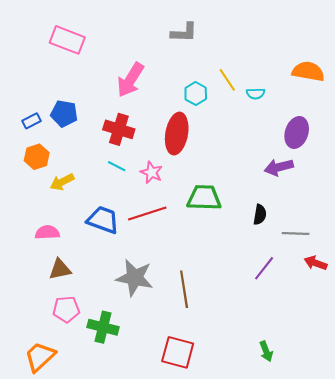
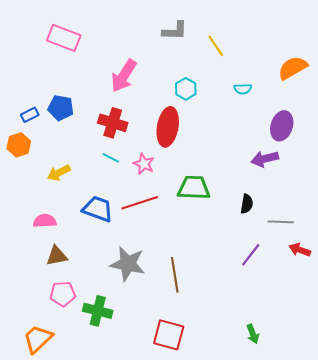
orange semicircle: (308, 71) -> (293, 68), turned -40
yellow line: (227, 80) -> (216, 46), moved
orange hexagon: (37, 157) -> (19, 145), moved

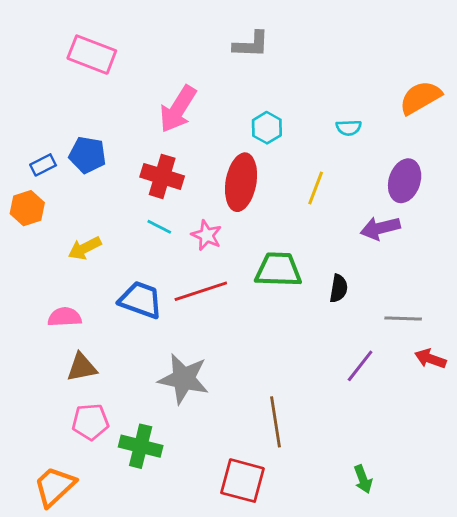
yellow line: (216, 46) -> (316, 188), moved, turned 55
black semicircle: (247, 204) -> (339, 288), moved
brown line: (175, 275) -> (275, 422), moved

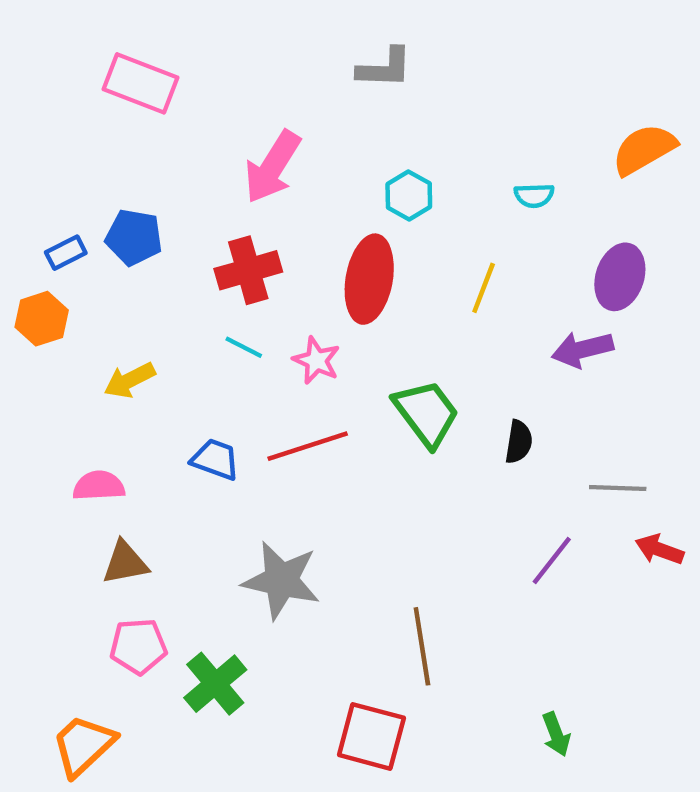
red cross: (162, 176) -> (248, 270), turned -33
green trapezoid: (278, 270) -> (426, 413), turned 51
blue trapezoid: (141, 300) -> (215, 459), size x0.7
green cross: (141, 446) -> (215, 684), turned 36

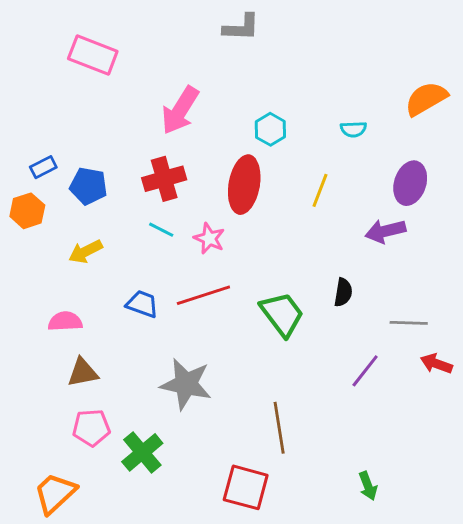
gray L-shape: (385, 68) -> (241, 27), moved
blue pentagon: (134, 237) -> (88, 186), moved
green trapezoid: (426, 413) -> (282, 314), moved

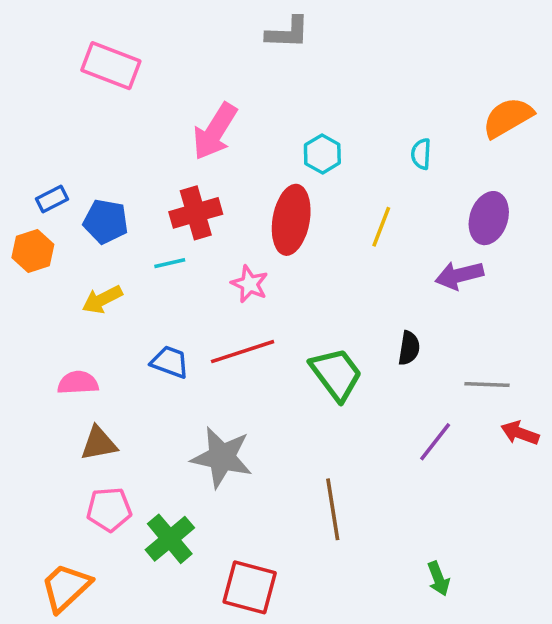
cyan semicircle: (353, 129) -> (421, 154), turned 95
cyan line: (161, 230) -> (170, 263), moved, turned -40
red square: (246, 487) -> (250, 587), moved

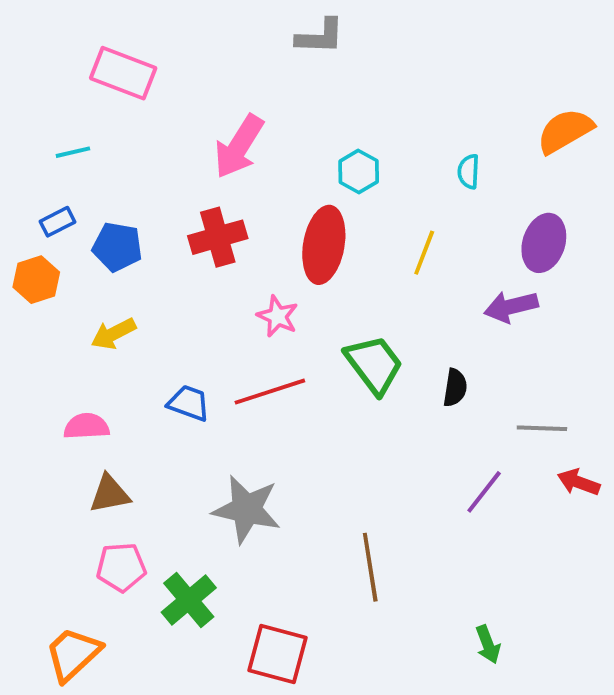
cyan line: (170, 263) -> (73, 152), moved
green trapezoid: (336, 374) -> (374, 365), moved

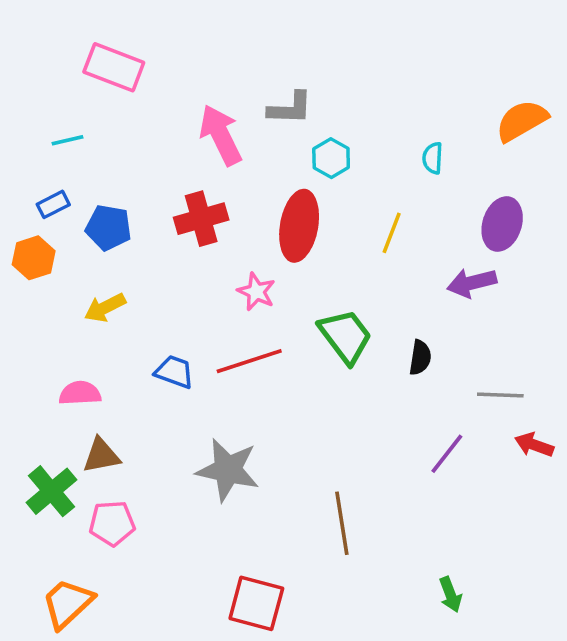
gray L-shape: (320, 36) -> (290, 108), moved
pink arrow: (239, 146) -> (221, 135), turned 122
green cross: (189, 600) -> (51, 491), moved

